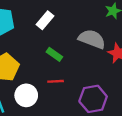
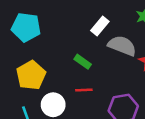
white rectangle: (45, 20) -> (100, 26), moved

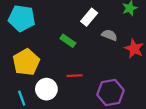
gray semicircle: (122, 46) -> (109, 35), size x0.6
green rectangle: (83, 62) -> (68, 41), moved

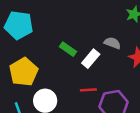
white rectangle: (89, 17) -> (91, 59), moved
red line: (75, 76) -> (88, 90), moved

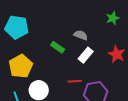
gray semicircle: (112, 43) -> (81, 35), moved
white rectangle: (91, 59) -> (86, 55), moved

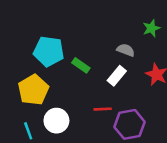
cyan pentagon: (17, 27) -> (49, 51), moved
gray semicircle: (81, 35) -> (126, 50), moved

